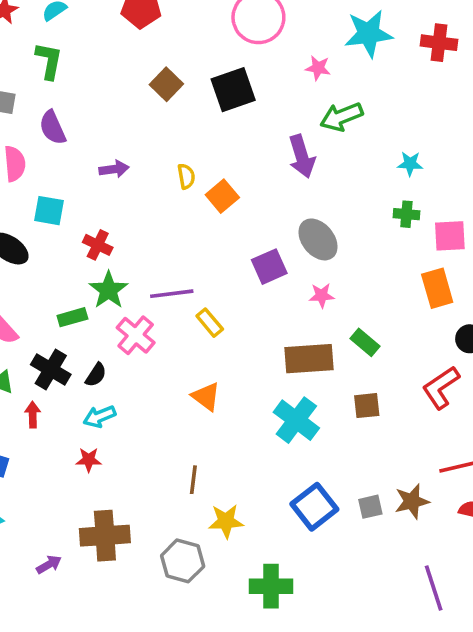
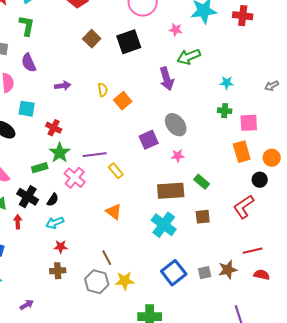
red star: (89, 460) -> (61, 247), moved
brown line: (193, 480) -> (107, 258), turned -35
brown cross: (105, 536) -> (58, 271), moved, size x0.6
gray hexagon: (183, 561) -> (97, 282), moved

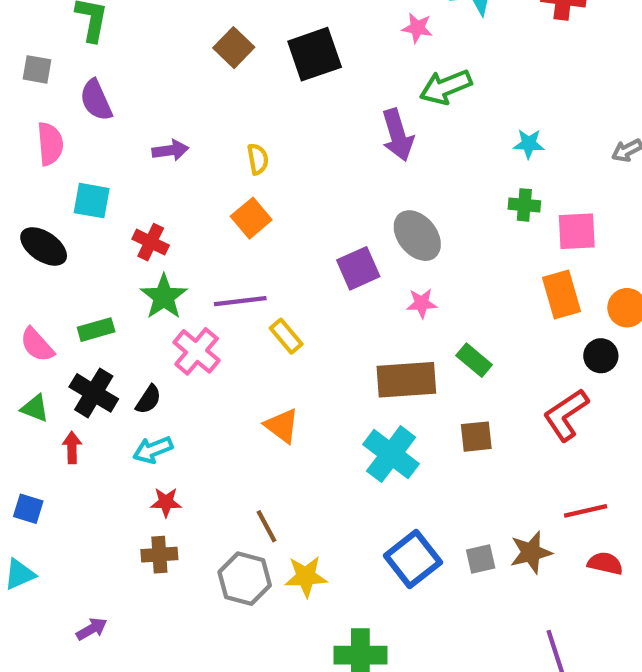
orange square: (123, 101) -> (251, 218), moved
green rectangle: (40, 168) -> (96, 330), moved

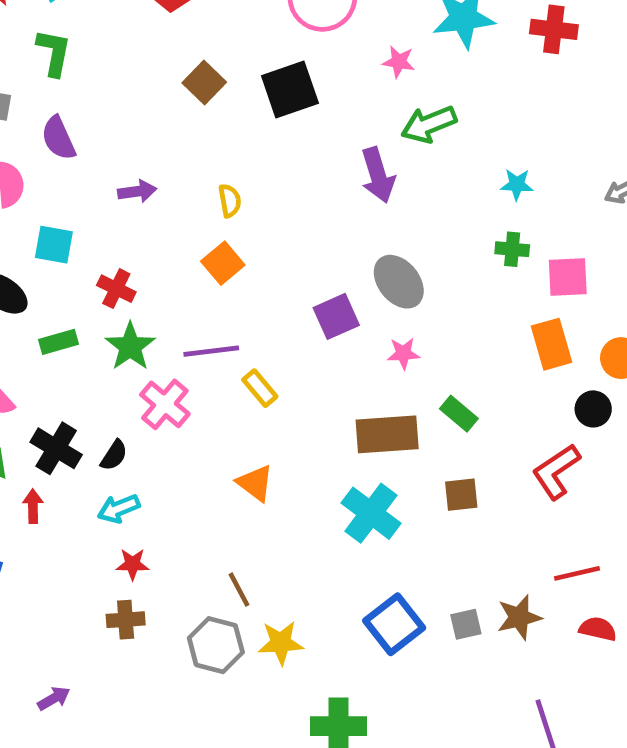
green rectangle: (96, 330) -> (58, 342), moved

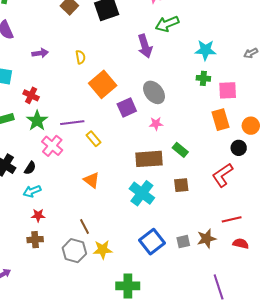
cyan star: (517, 184) -> (205, 50), size x1.5
orange square: (223, 263) -> (103, 84), moved, size x1.5

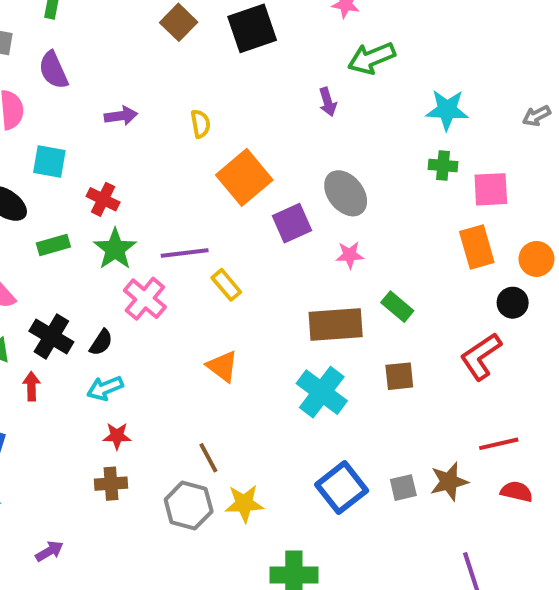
purple arrow: (145, 46) -> (328, 102), size x0.6

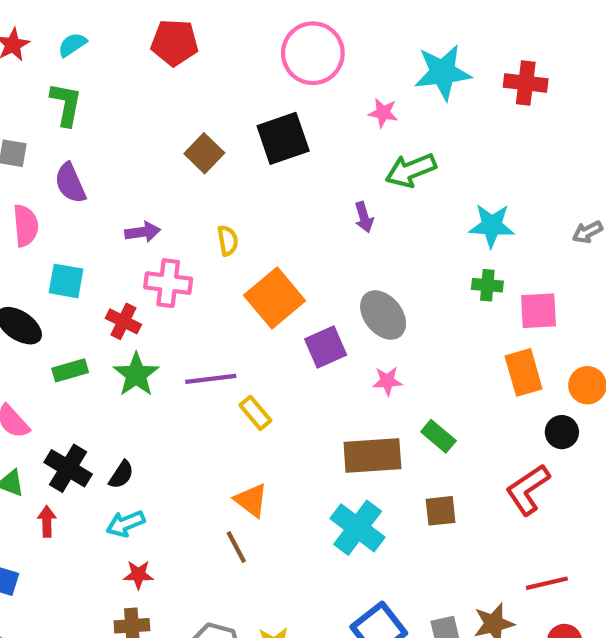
brown square: (179, 22) -> (204, 153), moved
pink cross: (145, 299) -> (168, 283), moved, turned -33
brown line: (208, 458) -> (236, 547), moved

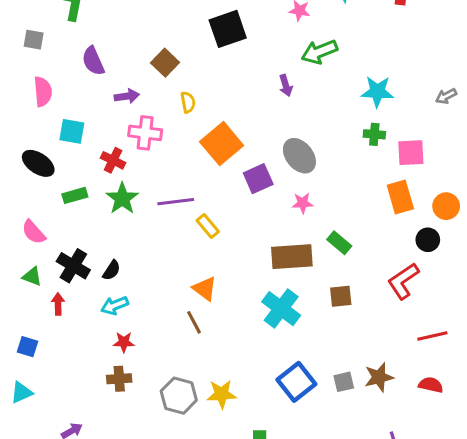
brown square: (204, 153) -> (165, 63), moved
purple semicircle: (70, 183) -> (93, 61), moved
red line: (547, 583) -> (432, 336), moved

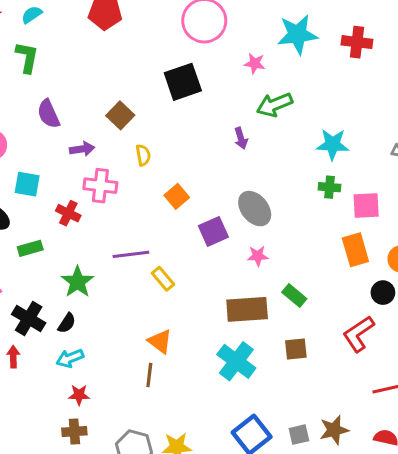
orange square: (222, 144) -> (177, 196), size x0.6
green star: (122, 199) -> (77, 282), moved
brown line: (194, 322) -> (149, 375), turned 35

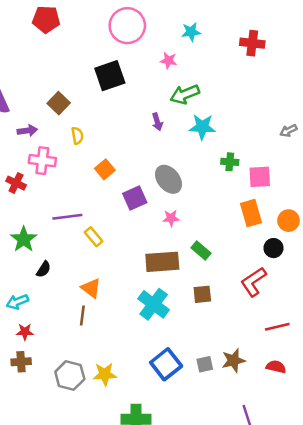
cyan star: (297, 34) -> (191, 32), moved, size x0.6
cyan star: (333, 144) -> (202, 127), moved
black semicircle: (67, 323) -> (44, 269), moved

